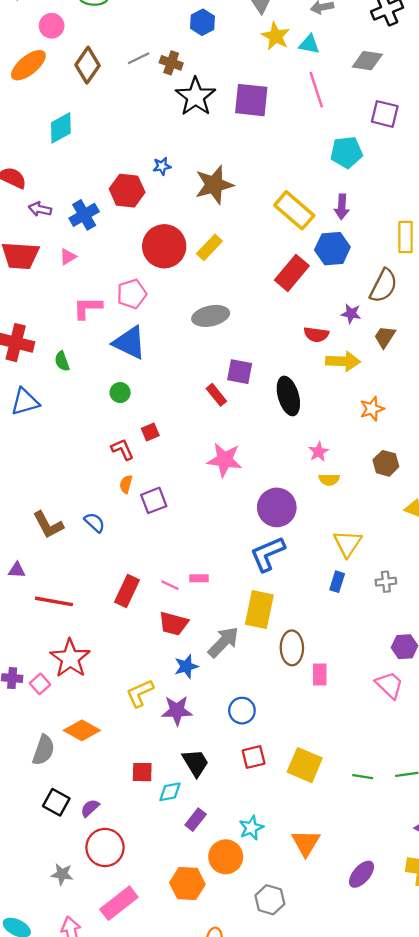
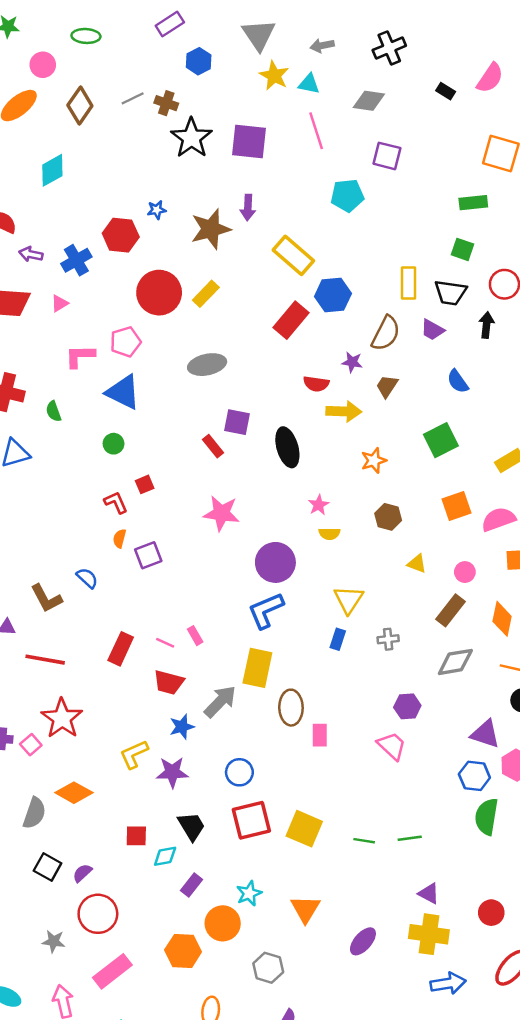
purple arrow: (342, 207) -> (248, 207), moved
brown L-shape: (48, 525) -> (46, 598), moved
pink rectangle: (199, 578) -> (195, 636), turned 60
red square: (254, 757) -> (251, 820), size x1.6

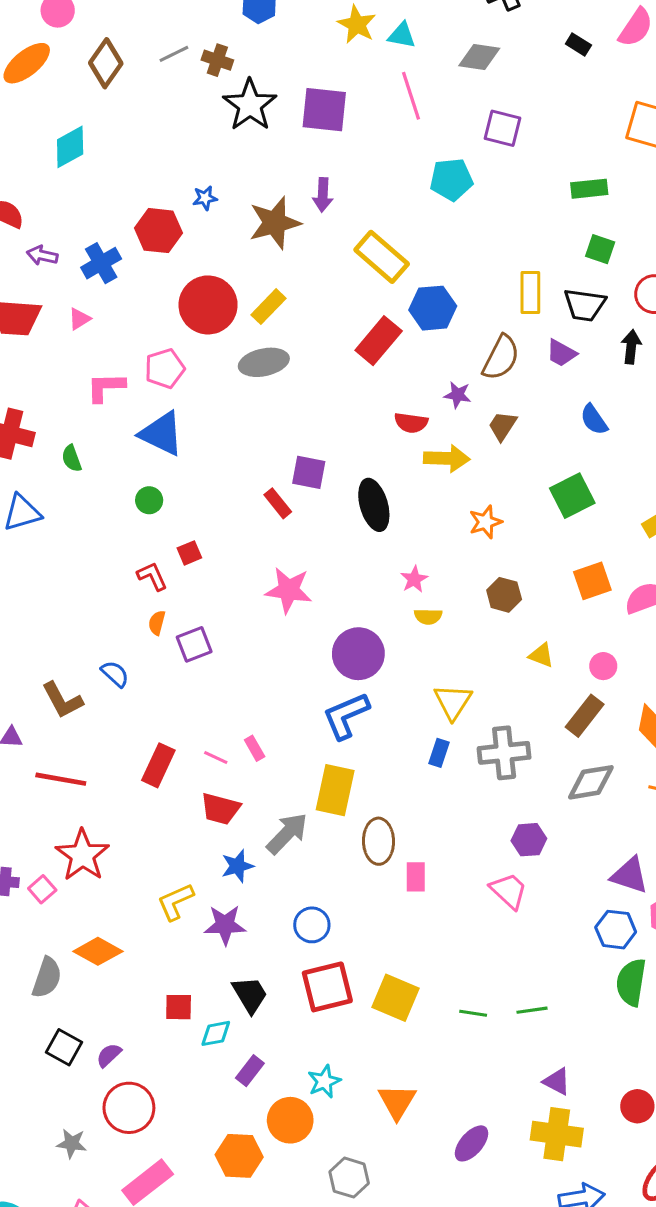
green rectangle: (473, 203) -> (589, 189), moved
gray ellipse: (207, 365) -> (264, 362), moved
gray cross: (388, 639) -> (504, 753), size x1.8

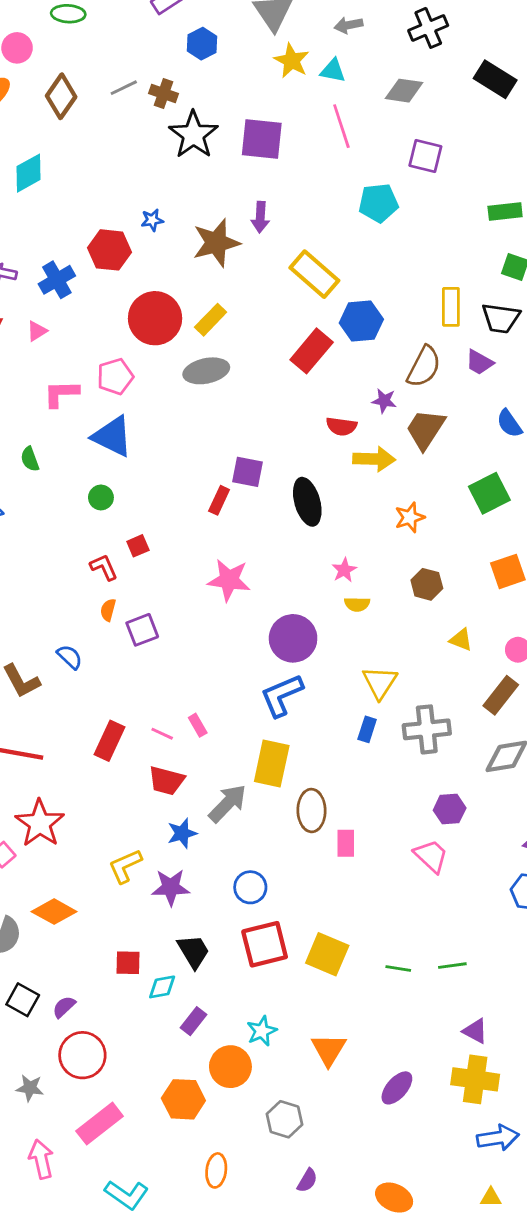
black rectangle: (578, 45) -> (495, 79), size x1.8
brown trapezoid: (503, 426) -> (425, 429), size x1.5
red rectangle: (278, 503) -> (219, 500), turned 64

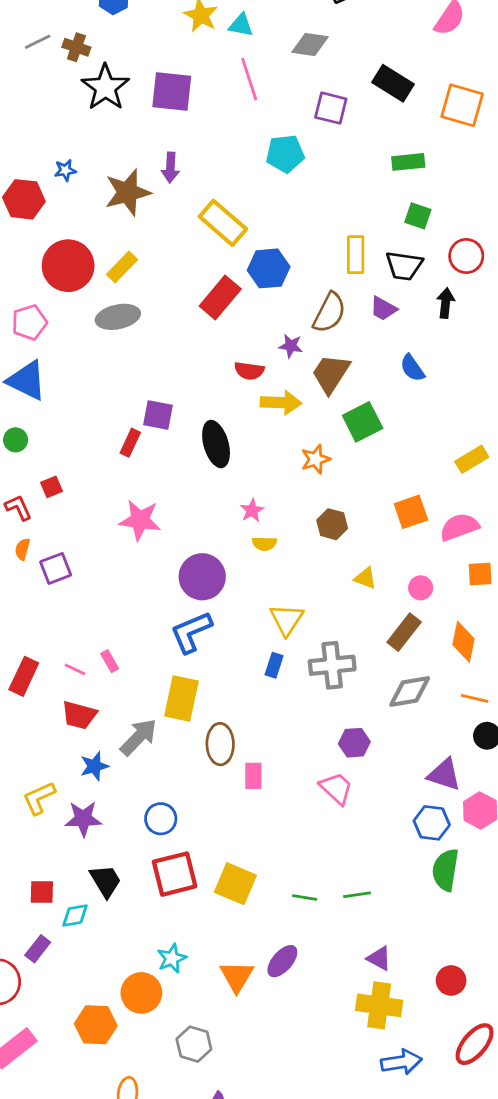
black rectangle: (495, 79) -> (393, 83), moved
green square: (489, 493) -> (363, 422), moved
purple rectangle: (193, 1021) -> (38, 949), moved
purple ellipse: (397, 1088) -> (282, 961), moved

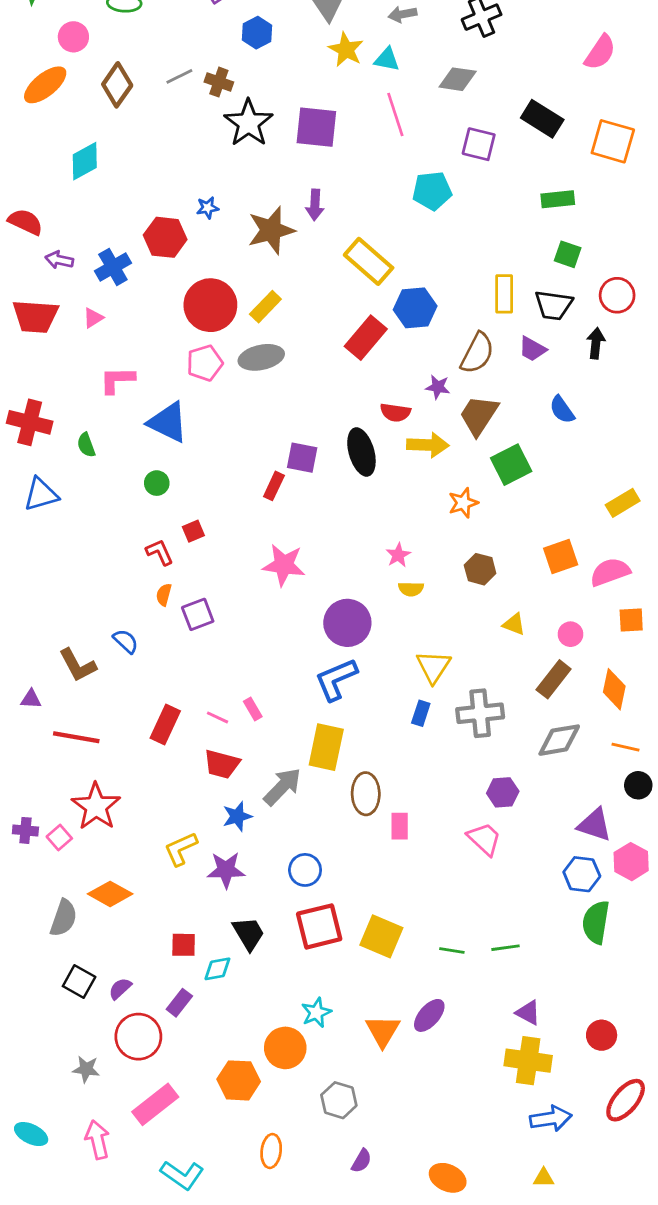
pink pentagon: (29, 322) -> (205, 363), moved
black ellipse: (216, 444) -> (361, 452), moved

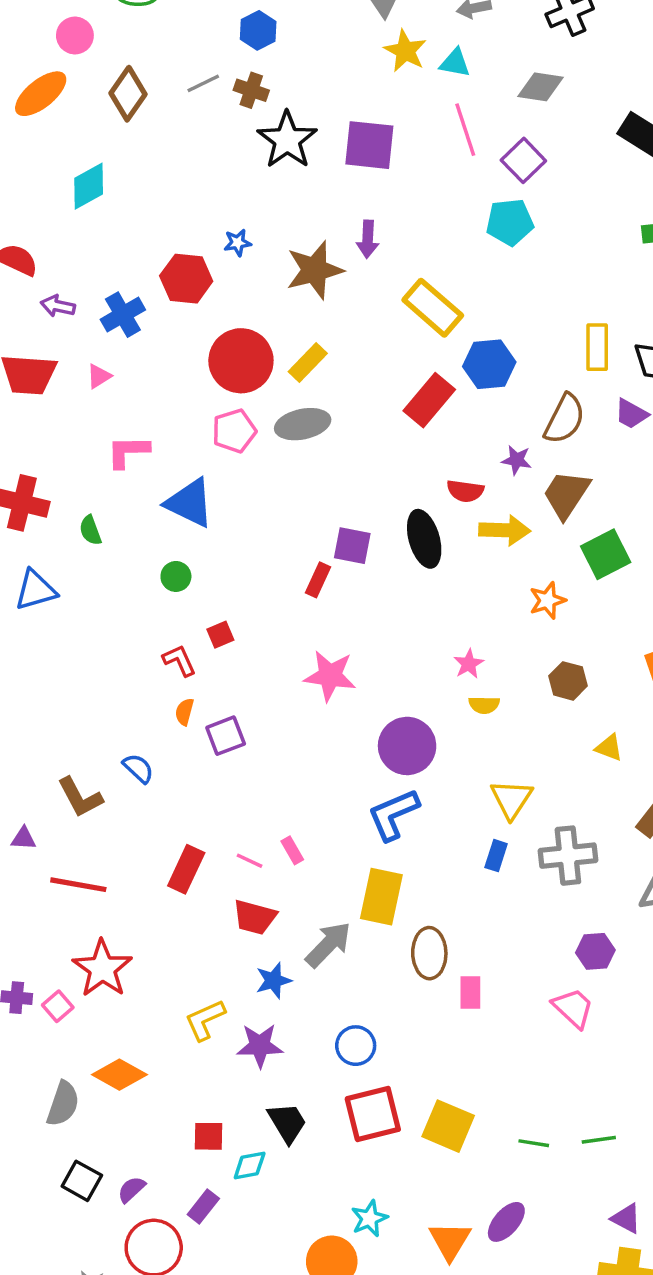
blue hexagon: (257, 33) -> (258, 30), moved
purple square: (479, 144) -> (523, 160), moved, turned 32

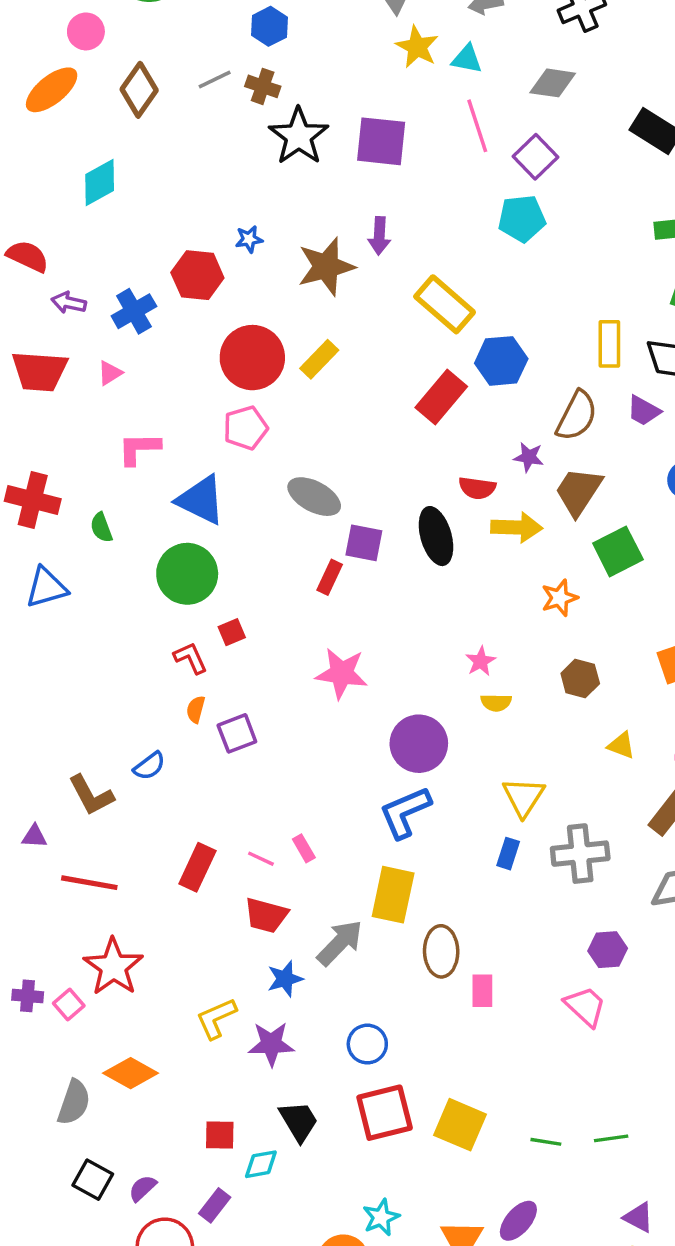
gray ellipse: (303, 424) -> (314, 497), moved, turned 40
green circle: (176, 576) -> (187, 574), size x2.0
blue semicircle: (138, 768) -> (149, 766), turned 100

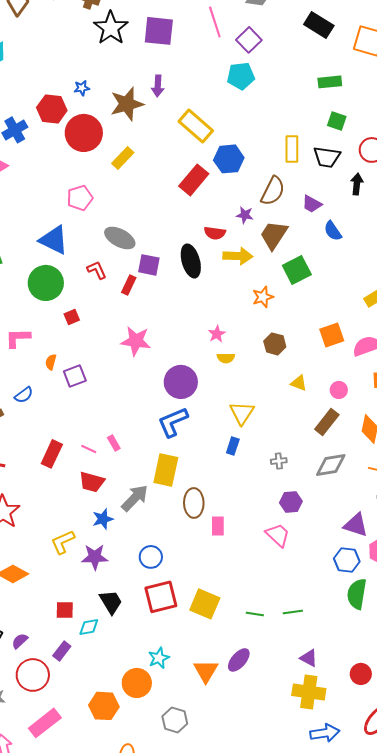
red circle: (252, 358) -> (84, 133), moved
purple trapezoid: (644, 411) -> (312, 204), moved
pink L-shape: (139, 448) -> (18, 338), moved
red L-shape: (191, 658) -> (97, 270), moved
gray cross: (580, 854) -> (279, 461), moved, size x0.5

